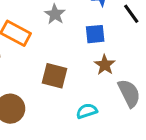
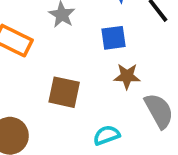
brown star: (105, 65) -> (127, 76), turned -30

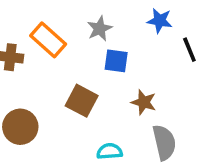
blue square: (114, 38) -> (116, 61), moved

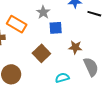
black line: (189, 50) -> (94, 14), turned -40
brown square: (82, 101) -> (41, 53), turned 30

